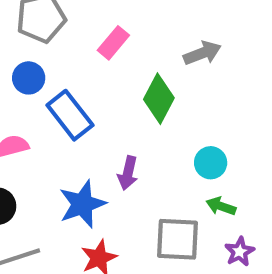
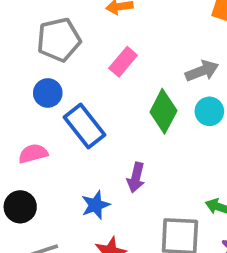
cyan circle: (211, 163) -> (209, 111), moved
blue star: (82, 204) -> (96, 205), size x0.7

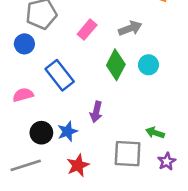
gray arrow: (202, 71) -> (130, 28), moved
blue circle: (48, 93) -> (24, 44), moved
black circle: (20, 207) -> (41, 133), moved

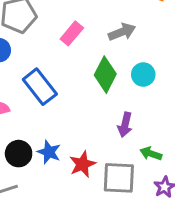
purple arrow: (96, 112) -> (125, 125), moved
blue star: (67, 131) -> (49, 152), turned -30
red star: (78, 165) -> (82, 164), moved

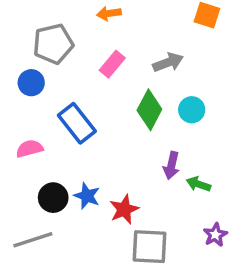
green arrow: (151, 154) -> (198, 184), moved
gray square: (119, 178) -> (149, 247), moved

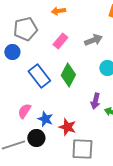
green diamond: (149, 110) -> (68, 75), moved
pink semicircle: (30, 149) -> (24, 111), moved, turned -42
black circle: (53, 198) -> (36, 138), moved
red star: (124, 209) -> (67, 127), turned -30

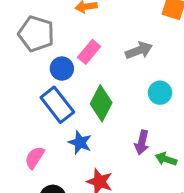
gray pentagon: (25, 29) -> (36, 34), turned 30
blue circle: (12, 52) -> (62, 69), moved
blue star: (45, 119) -> (80, 142), moved

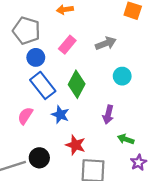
blue circle: (62, 69) -> (36, 57), moved
pink semicircle: (35, 158) -> (25, 116), moved
green arrow: (166, 159) -> (126, 139), moved

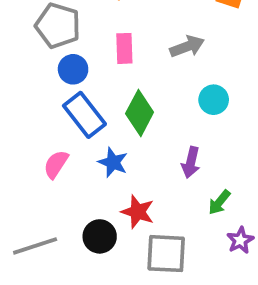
pink rectangle: (67, 45) -> (124, 48), turned -42
green arrow: (126, 139) -> (219, 202), turned -70
black circle: (39, 158) -> (100, 236), moved

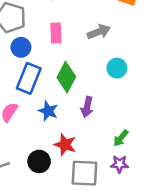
blue rectangle: (84, 115) -> (29, 78), turned 60
purple arrow: (191, 162) -> (87, 107), moved
purple star: (240, 240) -> (120, 164), moved, turned 30

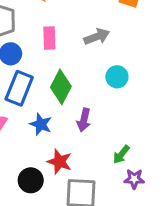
purple star: (120, 164) -> (134, 179), moved

